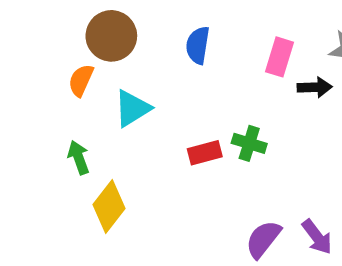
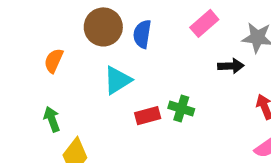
brown circle: (111, 36) -> (103, 27), moved
pink rectangle: (280, 57) -> (204, 23), moved, turned 32
cyan triangle: (132, 108) -> (117, 80), moved

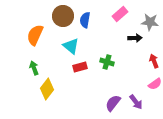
orange semicircle: (54, 61) -> (35, 35), size x1.5
cyan triangle: (117, 80) -> (71, 46), turned -48
red rectangle: (148, 116) -> (80, 67), moved

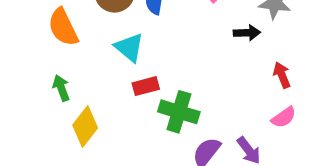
orange semicircle: (35, 35) -> (63, 27), turned -50
green cross: (107, 62) -> (179, 112), moved, size x1.5

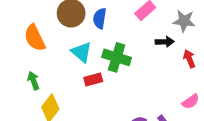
red arrow: (282, 75) -> (189, 59), moved
green cross: (179, 112) -> (117, 57), moved

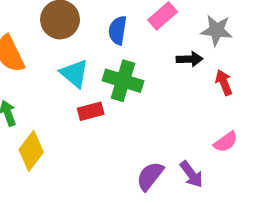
blue semicircle: (100, 18) -> (118, 30), moved

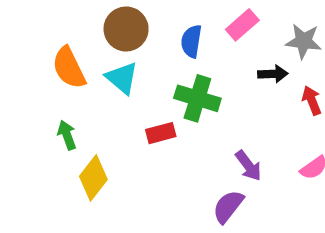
cyan triangle: (74, 74) -> (122, 78), moved
purple arrow: (191, 174) -> (248, 166), moved

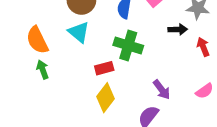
orange semicircle: (69, 68) -> (37, 40), moved
yellow diamond: (93, 178) -> (106, 98), moved

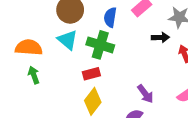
orange semicircle: (37, 40) -> (29, 47), turned 120
green cross: (128, 45) -> (100, 45), moved

